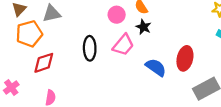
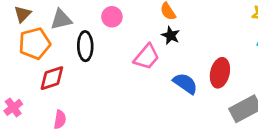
pink circle: (117, 15) -> (112, 17), moved
black ellipse: (90, 48) -> (85, 46), moved

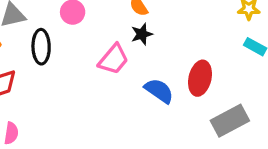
black star: (171, 35) -> (142, 34), turned 30

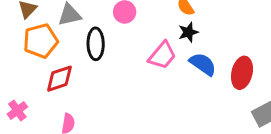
blue semicircle: (159, 91) -> (203, 64), moved

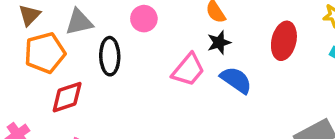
red ellipse: (242, 73) -> (284, 41), moved

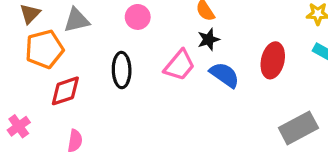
red ellipse: (284, 41) -> (273, 60), moved
black ellipse: (110, 56) -> (122, 70), moved

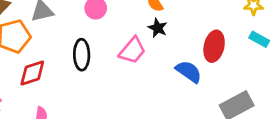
black star: (208, 39) -> (158, 28), turned -30
blue semicircle: (225, 75) -> (189, 72), moved

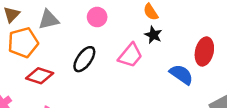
black ellipse: (82, 55) -> (84, 59), turned 36
red diamond: (32, 73) -> (40, 76), turned 36

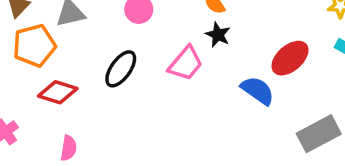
red ellipse: (204, 51) -> (290, 58), turned 36

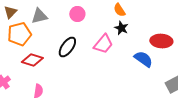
red ellipse: (290, 58) -> (161, 41), turned 45

